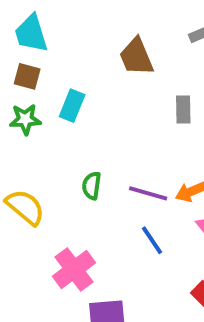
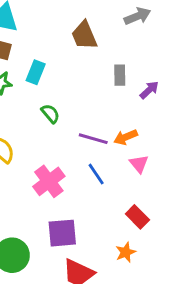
green semicircle: (92, 186) -> (50, 114), moved, turned 132
pink cross: (74, 269) -> (49, 181), moved

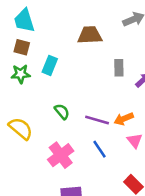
brown trapezoid: (84, 35) -> (90, 35), turned 110
green semicircle: (50, 114) -> (62, 112), moved

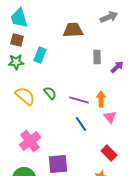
orange arrow: (124, 119) -> (101, 99), turned 112
yellow semicircle: (21, 128) -> (25, 96), moved
pink cross: (61, 155) -> (30, 141), moved

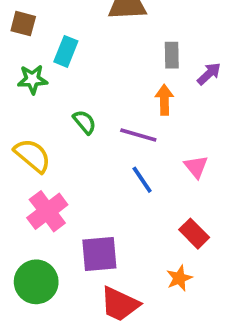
green star: (16, 62) -> (32, 79), moved
yellow semicircle: (25, 96) -> (32, 156), moved
orange arrow: (101, 99) -> (164, 100), moved

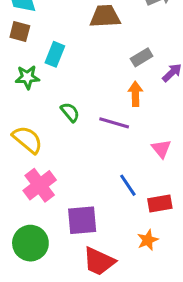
gray rectangle: (172, 55) -> (142, 57), turned 60
blue line: (142, 180) -> (128, 185), moved
red rectangle: (194, 234) -> (160, 204), turned -55

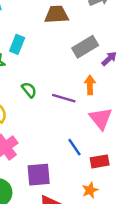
gray rectangle: (142, 57) -> (85, 47), size x1.5
orange arrow: (135, 94) -> (90, 85), moved
pink triangle: (161, 149) -> (101, 118), size x1.5

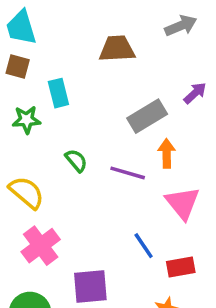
cyan rectangle: (17, 44) -> (58, 93), turned -36
gray rectangle: (85, 47) -> (147, 116), moved
purple arrow: (109, 59) -> (195, 93), moved

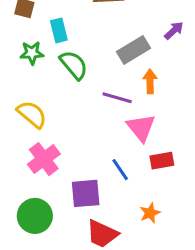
green semicircle: (76, 160) -> (74, 65), moved, size x1.5
pink triangle: (183, 203) -> (141, 128), moved
blue line: (144, 246) -> (120, 170), moved
red rectangle: (181, 267) -> (162, 161), moved

